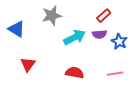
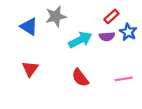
blue triangle: (17, 29) -> (29, 26), moved
blue star: (119, 41) -> (128, 32), moved
red semicircle: (75, 73) -> (80, 78), turned -138

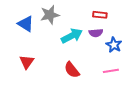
red rectangle: (111, 16) -> (100, 15), turned 48
blue star: (128, 32) -> (114, 45), moved

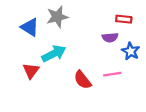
red rectangle: (100, 15) -> (124, 19), moved
cyan arrow: (72, 36) -> (54, 54), moved
pink line: (111, 71) -> (112, 74), moved

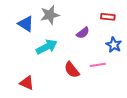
purple semicircle: (110, 37) -> (83, 33), moved, turned -32
red triangle: (31, 71) -> (27, 83), moved, turned -42

